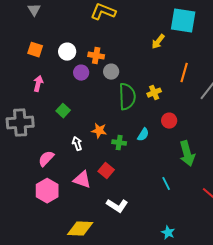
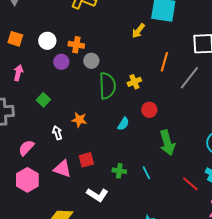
green cross: (119, 143) -> (119, 171), moved
red square: (106, 171) -> (86, 160), turned 35

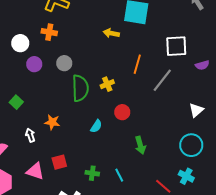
yellow arrow: (138, 31) -> (111, 33), turned 63
orange cross: (76, 45) -> (49, 32), moved
green arrow: (167, 143) -> (140, 145), size x0.7

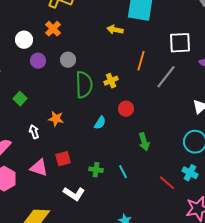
orange cross: (49, 32) -> (53, 29), turned 35

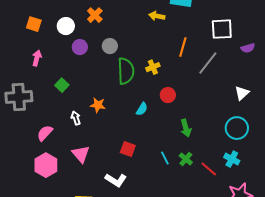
red square: (63, 159) -> (128, 149), moved, turned 35
pink triangle: (39, 168) -> (81, 154), turned 30
green cross: (96, 170) -> (186, 159), moved, turned 32

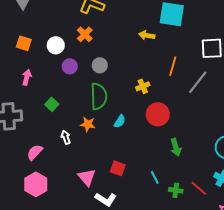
green semicircle: (126, 71) -> (99, 96), moved
red circle: (168, 95) -> (158, 114), size x1.5
cyan semicircle: (142, 109) -> (120, 121), moved
pink triangle: (81, 154) -> (87, 177), moved
green cross: (186, 159) -> (176, 190), moved, turned -32

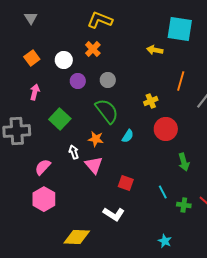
orange square: (24, 43) -> (32, 58), turned 35
green semicircle: (99, 96) -> (107, 111), turned -36
green square: (52, 104) -> (60, 119), size x1.5
pink triangle: (87, 177) -> (94, 165), moved

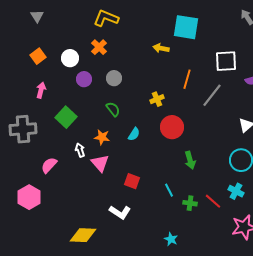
green semicircle: (107, 111) -> (113, 109), size x0.6
pink hexagon: (44, 199) -> (29, 197), moved

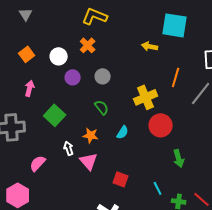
yellow cross: (157, 99) -> (146, 97), size x1.6

